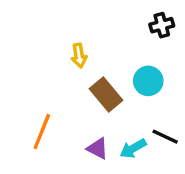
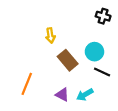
black cross: (162, 25) -> (103, 16), turned 32
black line: (165, 137) -> (102, 72), moved

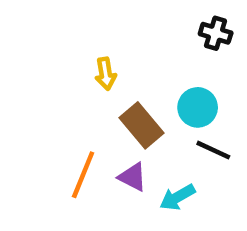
orange line: (27, 84) -> (83, 175), moved
purple triangle: (62, 95) -> (132, 177), moved

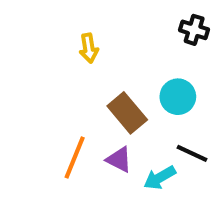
yellow arrow: (106, 74) -> (89, 48), moved
black line: (213, 150) -> (192, 153), moved

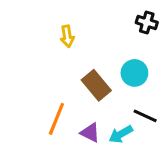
purple triangle: (119, 159) -> (90, 133), moved

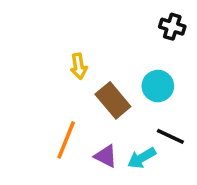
yellow arrow: (67, 36) -> (79, 66), moved

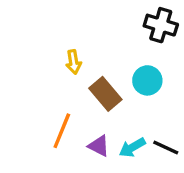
black cross: (172, 27) -> (161, 25), size x1.4
black line: (170, 136) -> (166, 148), moved

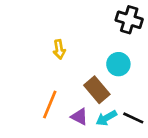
brown rectangle: (105, 94) -> (97, 90), moved

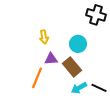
cyan circle: (118, 64) -> (78, 44), moved
purple triangle: (79, 117) -> (51, 59), moved, turned -32

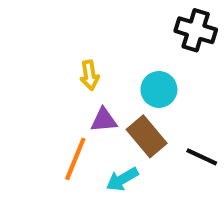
cyan arrow: (79, 88) -> (122, 179), moved
black line: (99, 88) -> (202, 157), moved

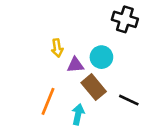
purple triangle: (104, 120) -> (75, 65), moved
cyan arrow: (122, 179) -> (78, 114), turned 132

